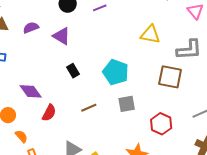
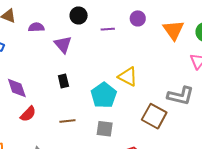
yellow triangle: (150, 34) -> (128, 77), moved

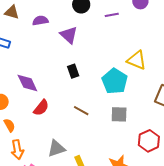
brown line: (67, 121) -> (81, 111), turned 42

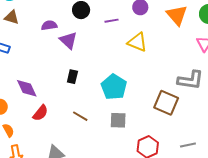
purple semicircle: (40, 21) -> (49, 25), moved
yellow triangle: (137, 60) -> (137, 42), moved
black rectangle: (73, 71) -> (72, 77), turned 32

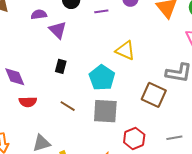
yellow triangle: (137, 42) -> (125, 50), moved
red semicircle: (40, 113) -> (28, 102), turned 48
gray square: (118, 120) -> (105, 111), size x1.5

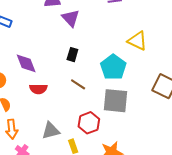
brown line: (68, 106) -> (78, 84), moved
red hexagon: (134, 139) -> (89, 123), moved

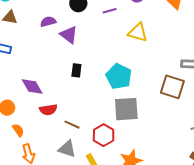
yellow triangle: (137, 41) -> (138, 32), moved
brown line: (78, 84) -> (72, 125), moved
gray triangle: (51, 131) -> (67, 149), turned 42

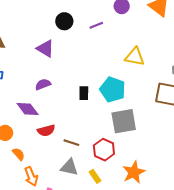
purple semicircle: (48, 22) -> (43, 84), moved
yellow triangle: (138, 32) -> (135, 57), moved
purple triangle: (69, 35) -> (45, 49), moved
black rectangle: (76, 70) -> (84, 93), moved

